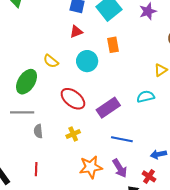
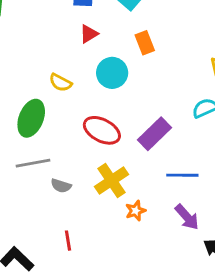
gray semicircle: (38, 131) -> (61, 186), turned -56
yellow cross: (73, 134) -> (111, 181), size x1.6
orange star: (91, 167) -> (136, 211), moved, size x0.6

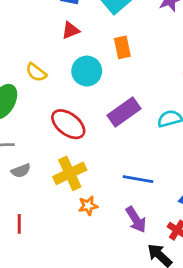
purple rectangle: (154, 134) -> (124, 112), moved
gray semicircle: (61, 186) -> (21, 171), turned -48

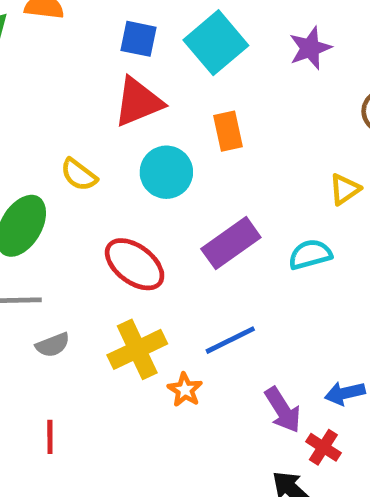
red triangle: (71, 30) -> (138, 102), size x1.6
blue line: (138, 179) -> (230, 340), moved, turned -36
orange star: (88, 206) -> (185, 390), moved, turned -30
purple arrow: (136, 220) -> (283, 410), moved

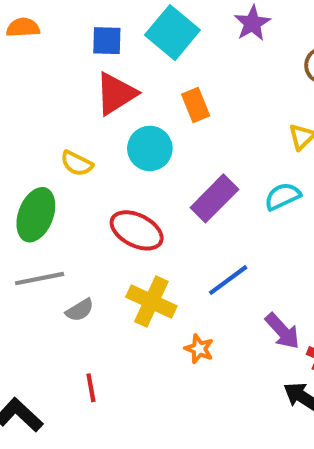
yellow cross: (137, 349) -> (151, 301), turned -30
orange star: (185, 390) -> (199, 349), moved

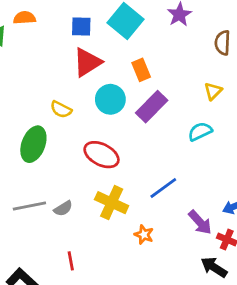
purple rectangle: (214, 198) -> (152, 107), moved
gray line: (40, 279) -> (29, 206), moved

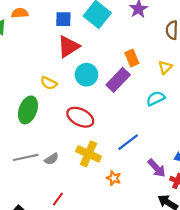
orange rectangle: (141, 70) -> (132, 58), moved
red line: (71, 261) -> (58, 199), turned 48

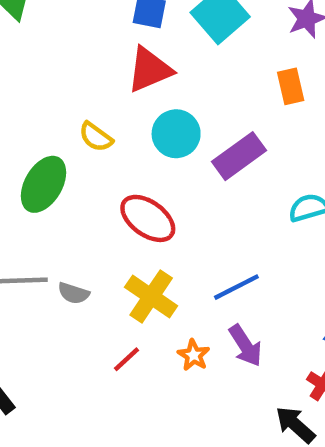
orange rectangle: (132, 58) -> (291, 86), moved
gray semicircle: (51, 159) -> (73, 293), turned 40
purple arrow: (157, 168) -> (245, 346), moved
red line: (58, 199) -> (127, 359), moved

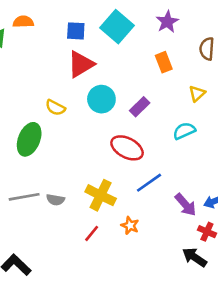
purple rectangle: (239, 156) -> (140, 107), size x0.7
red ellipse: (148, 218) -> (127, 148), moved
purple arrow: (245, 346) -> (186, 205), moved

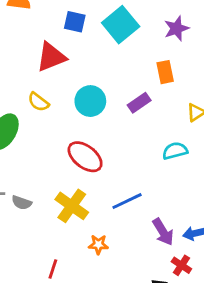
red triangle: (81, 64) -> (51, 57), moved
purple rectangle: (140, 107) -> (139, 103), moved
red ellipse: (127, 148) -> (85, 157), moved
orange star: (130, 226) -> (98, 244), turned -30
red line: (92, 233) -> (53, 269), moved, turned -30

